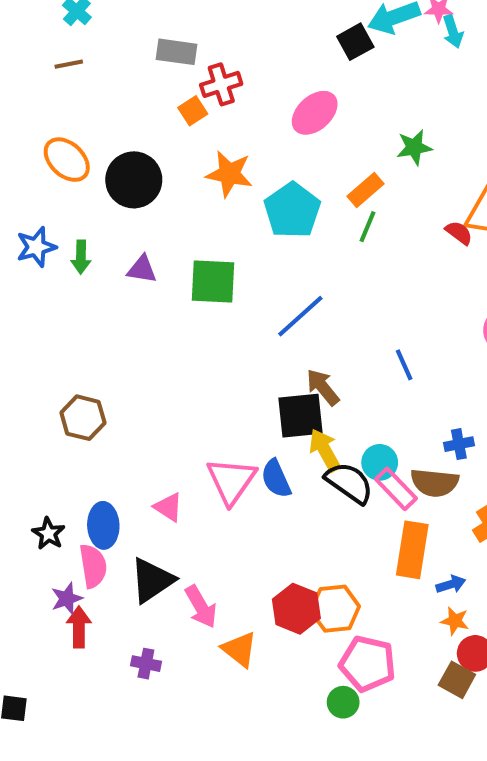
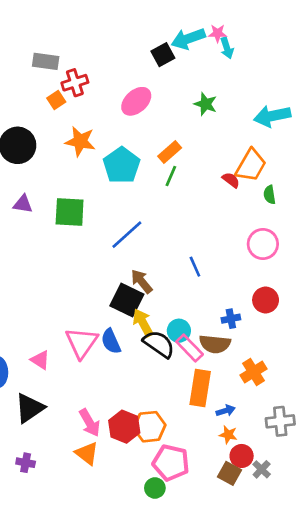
green star: (414, 147) -> (206, 104), moved, turned 30
black square: (300, 416) -> (127, 300), turned 32
pink arrow: (201, 607) -> (90, 423), moved

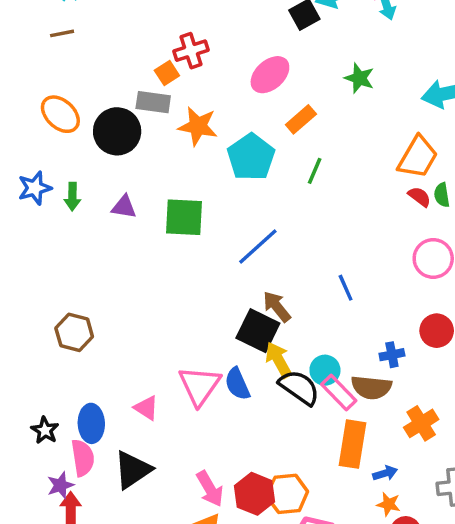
gray rectangle: (46, 61) -> (153, 102), moved
orange rectangle: (170, 152) -> (301, 119), moved
red semicircle: (231, 180) -> (419, 197), moved

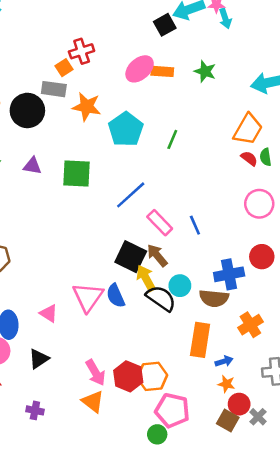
orange rectangle: (301, 119) -> (162, 71), moved, turned 45
brown arrow: (277, 307) -> (157, 255), moved
blue cross: (392, 355) -> (229, 274), size x1.6
pink rectangle: (339, 392) -> (160, 223), moved
black triangle: (133, 470) -> (39, 359), size x0.7

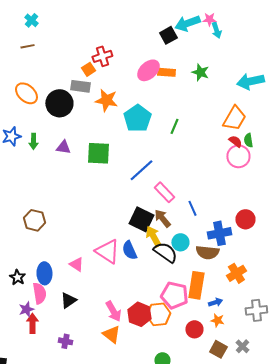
pink circle: (259, 204) -> (238, 156), moved
blue line: (195, 225) -> (192, 208), moved
pink triangle: (88, 297) -> (107, 251), turned -32
red circle: (239, 404) -> (194, 329), moved
pink pentagon: (172, 410) -> (174, 295), moved

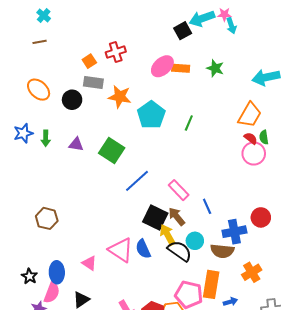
orange square: (88, 69) -> (89, 61), moved
black circle: (59, 103) -> (72, 100), size x0.7
green square: (98, 153) -> (112, 150), turned 30
blue line: (141, 170) -> (137, 181), moved
pink semicircle: (39, 293) -> (52, 293), turned 30

